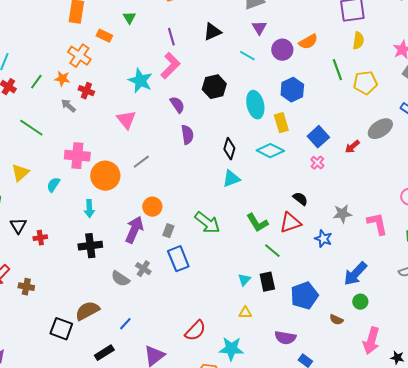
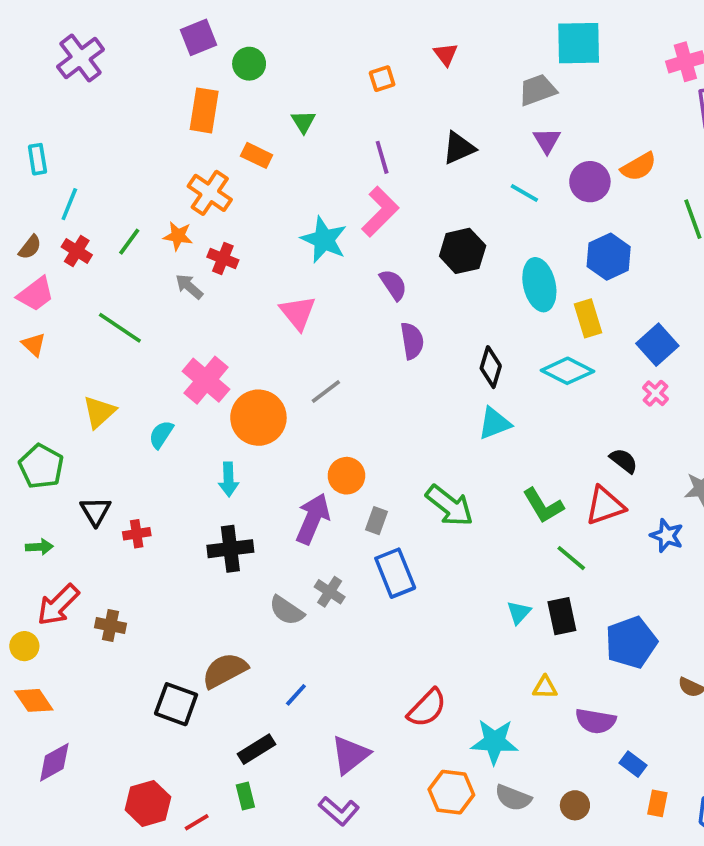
pink cross: (77, 156) -> (206, 380), turned 35
yellow triangle: (245, 313) -> (545, 687), moved

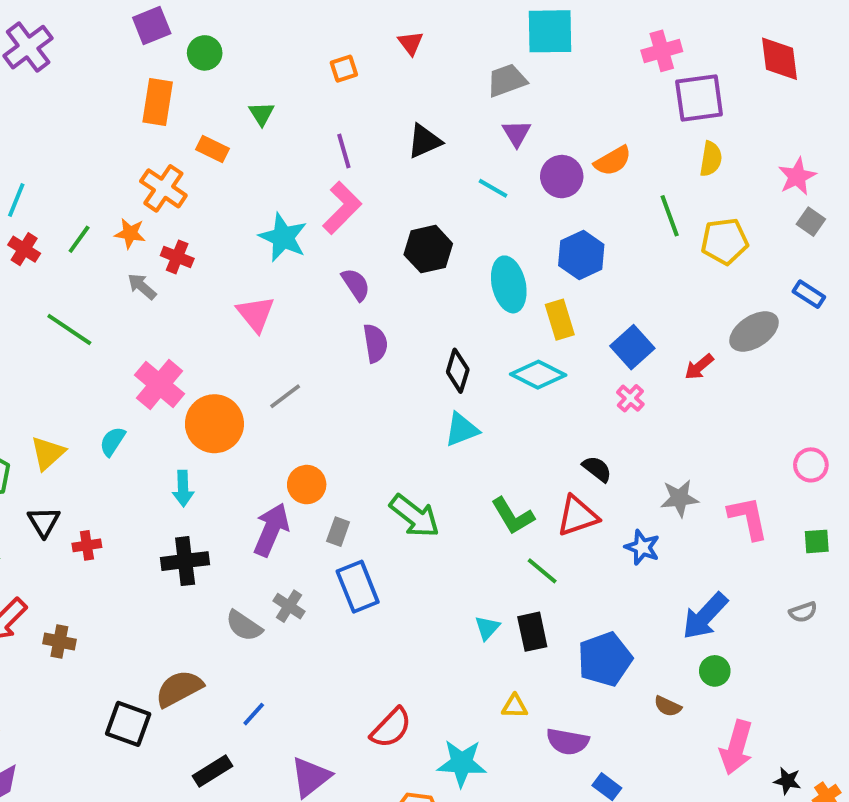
yellow triangle: (99, 412) -> (48, 453), moved

